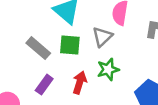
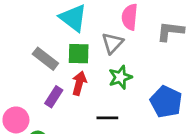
red arrow: (80, 83) -> (79, 83), moved

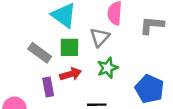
red arrow: (79, 83) -> (71, 74), turned 60
purple rectangle: (54, 97) -> (48, 87), turned -42

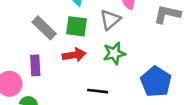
purple rectangle: (48, 87) -> (35, 65), moved

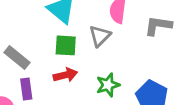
gray rectangle: (44, 28) -> (17, 57), moved
green star: (114, 53) -> (108, 85), moved

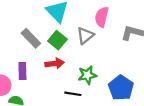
green square: (66, 45) -> (57, 40), turned 30
gray rectangle: (17, 57) -> (31, 38), moved

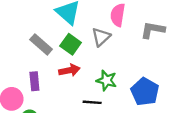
green star: (87, 75) -> (106, 80), turned 30

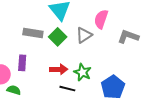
gray rectangle: (41, 44) -> (33, 33), turned -42
red arrow: (69, 70) -> (59, 69), moved

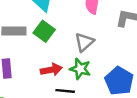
gray triangle: (84, 35) -> (84, 42), moved

